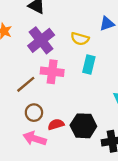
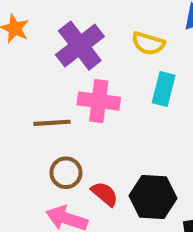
brown line: (26, 84) -> (52, 123), turned 36
red semicircle: (56, 124) -> (105, 194), turned 56

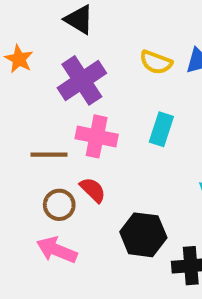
yellow semicircle: (148, 43) -> (156, 62), moved
red semicircle: (105, 194) -> (93, 190), moved

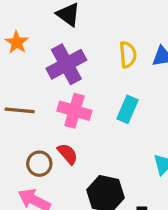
yellow semicircle: (156, 62) -> (128, 55), turned -120
brown line: (49, 155) -> (20, 110), moved

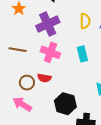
cyan rectangle: (128, 109) -> (82, 54), turned -42
red semicircle: (68, 154) -> (44, 78), turned 136

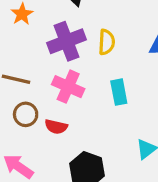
yellow semicircle: (85, 21) -> (107, 42), moved
brown circle: (27, 83) -> (26, 114), moved

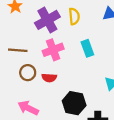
pink cross: (68, 87) -> (53, 50), turned -36

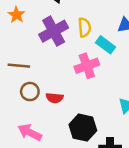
cyan rectangle: (87, 48) -> (105, 45), moved, turned -35
pink cross: (53, 50) -> (87, 66), moved

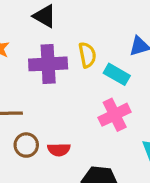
purple cross: (54, 31) -> (48, 64), turned 32
pink cross: (87, 66) -> (115, 115), moved

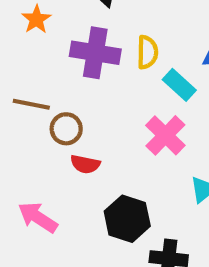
pink cross: (115, 115) -> (165, 135), turned -32
brown circle: (26, 145) -> (66, 129), moved

